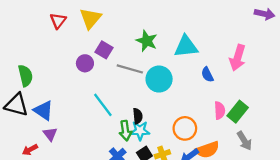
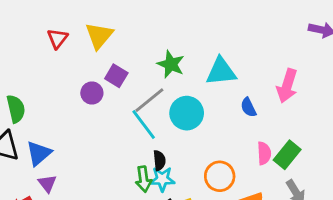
gray line: (130, 69) -> (149, 100), turned -55
cyan line: (103, 105) -> (144, 125), moved
blue triangle: (43, 110) -> (39, 153), turned 45

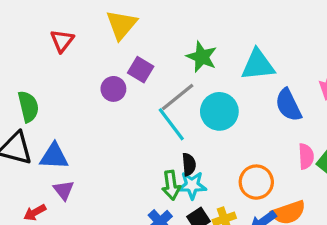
red triangle: (57, 38) -> (62, 41), moved
blue semicircle: (248, 107) -> (288, 105), size x1.5
blue triangle: (39, 153) -> (54, 156), turned 44

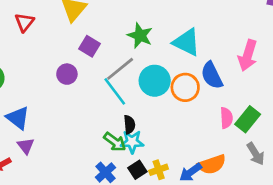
cyan triangle: (258, 65) -> (187, 42), turned 32
purple circle: (113, 89) -> (67, 74), moved
blue triangle: (54, 156) -> (18, 118), turned 35
orange circle: (256, 182) -> (185, 87), moved
green arrow: (171, 185) -> (115, 142), turned -45

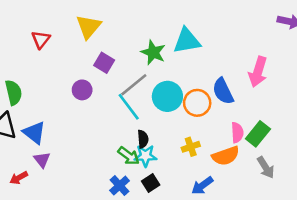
cyan triangle: (187, 42) -> (187, 41), moved, turned -36
orange semicircle: (212, 164) -> (226, 156), moved
yellow cross: (159, 170) -> (191, 147), moved

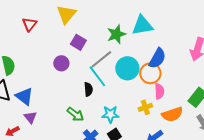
green star: (153, 52) -> (116, 34), turned 30
blue semicircle: (223, 91) -> (157, 58), moved, turned -125
pink semicircle: (237, 133) -> (159, 91), moved
black semicircle: (143, 139) -> (88, 89), moved
green arrow: (129, 156) -> (75, 114), moved

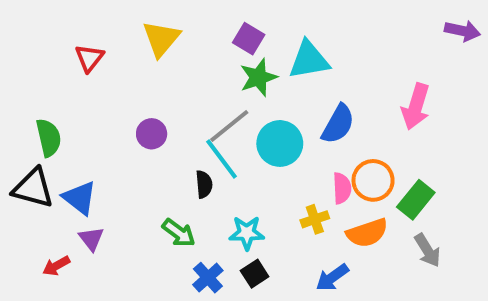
purple square: (78, 42) -> (249, 39), moved
orange circle: (150, 73) -> (373, 180), moved

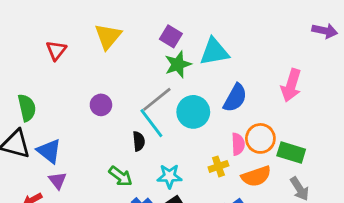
green rectangle: (416, 200) -> (291, 152), turned 68

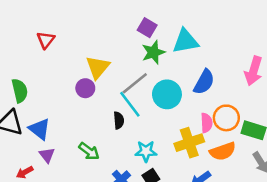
yellow triangle: (108, 36) -> (98, 67), moved
yellow cross: (218, 166) -> (189, 143), size x1.6
green arrow: (121, 176) -> (89, 151), moved

